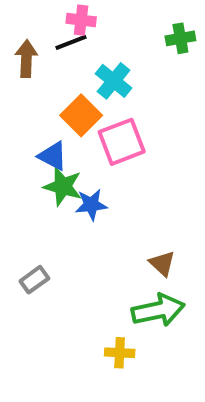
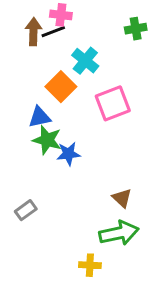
brown arrow: (26, 59) -> (33, 32), moved
pink square: (122, 142) -> (113, 103), moved
blue triangle: (53, 156) -> (40, 117), turned -40

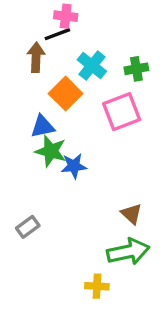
green cross: (136, 29) -> (136, 69), moved
brown arrow: (33, 32) -> (36, 57), moved

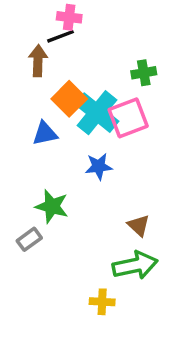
cyan cross: (92, 66) -> (97, 113), moved, size x1.4
green star: (51, 151) -> (52, 206), moved
blue star: (74, 166) -> (99, 166), moved

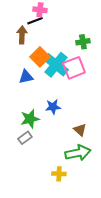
blue star: (99, 166) -> (53, 107), moved
green star: (52, 206) -> (30, 119), turned -30
gray rectangle: (29, 239) -> (25, 138), moved

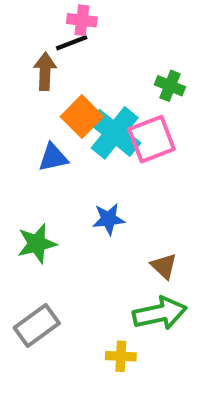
green cross: (83, 42) -> (170, 86), turned 32
green star: (30, 119) -> (37, 244), moved
gray rectangle: (25, 138) -> (37, 326), moved, size x1.5

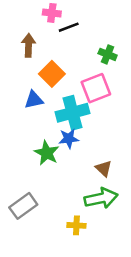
black line: (72, 43) -> (69, 27), moved
cyan cross: (115, 133) -> (73, 113), moved, turned 36
green star: (37, 244) -> (47, 153), moved, turned -30

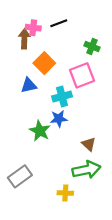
pink cross: (52, 13) -> (33, 28), moved
cyan cross: (73, 113) -> (62, 96), size x0.7

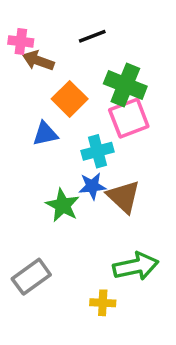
pink cross: (33, 28) -> (21, 41), moved
brown arrow: (24, 39) -> (38, 61), turned -72
green cross: (92, 47) -> (125, 85), moved, size x1.6
brown triangle: (89, 144) -> (124, 197), moved, size x1.5

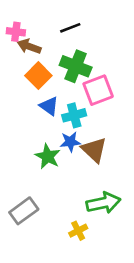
green cross: (125, 85) -> (76, 66), moved
orange square: (70, 99) -> (38, 76), moved
blue triangle: (45, 134) -> (49, 106), moved, turned 48
yellow cross: (103, 303) -> (78, 231), turned -30

